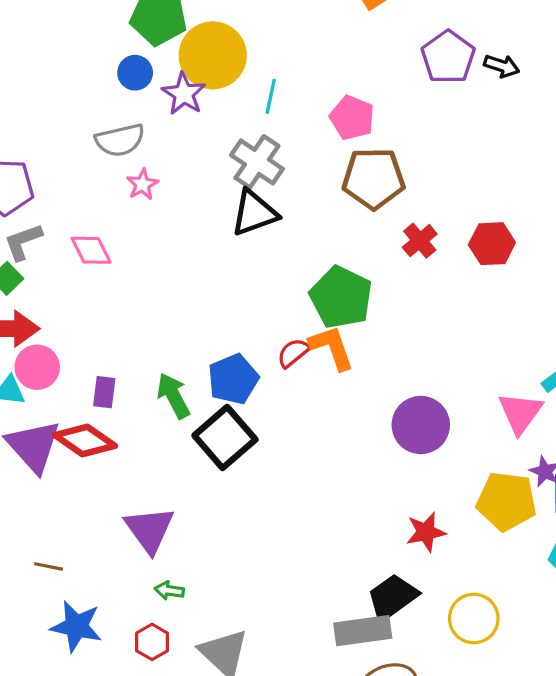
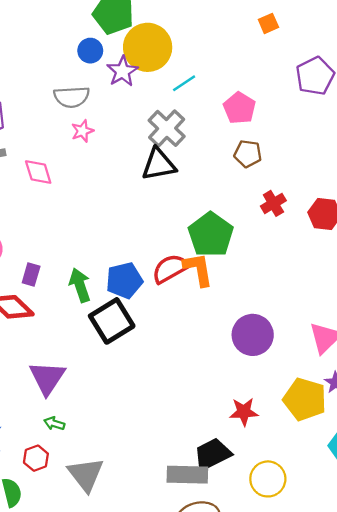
cyan line: (271, 96) -> (184, 83), turned 35
brown pentagon: (373, 178) -> (248, 154), size x0.6
red semicircle: (293, 353) -> (170, 269), size x1.5

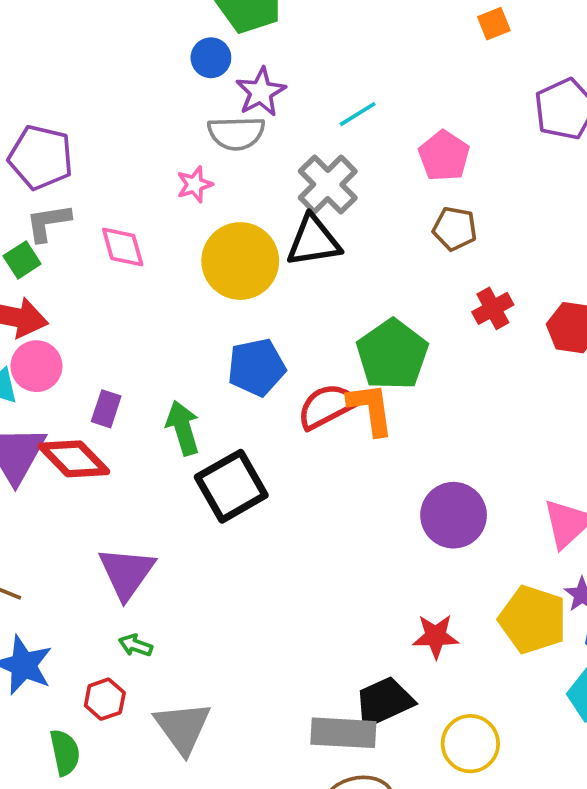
yellow circle: (148, 47) -> (240, 261), moved
gray semicircle: (72, 97) -> (236, 133), moved
blue pentagon: (124, 280) -> (256, 367), moved

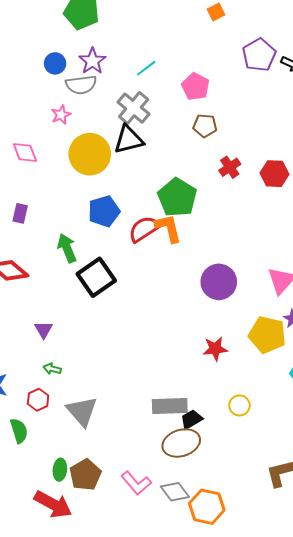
blue circle: (211, 58) -> (55, 63), moved
purple rectangle: (106, 409) -> (20, 213), moved
purple triangle: (127, 573) -> (44, 330), size x0.6
black trapezoid: (384, 702) -> (191, 419), moved, size x0.7
yellow circle: (470, 744) -> (239, 405), size x0.7

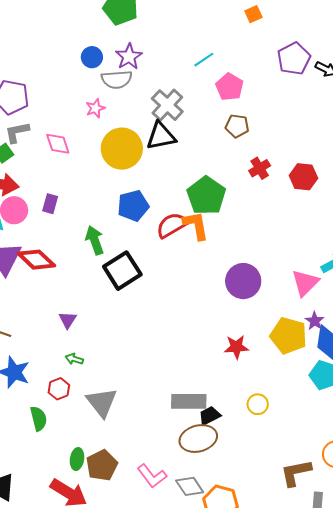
cyan line: (146, 68) -> (204, 60), moved

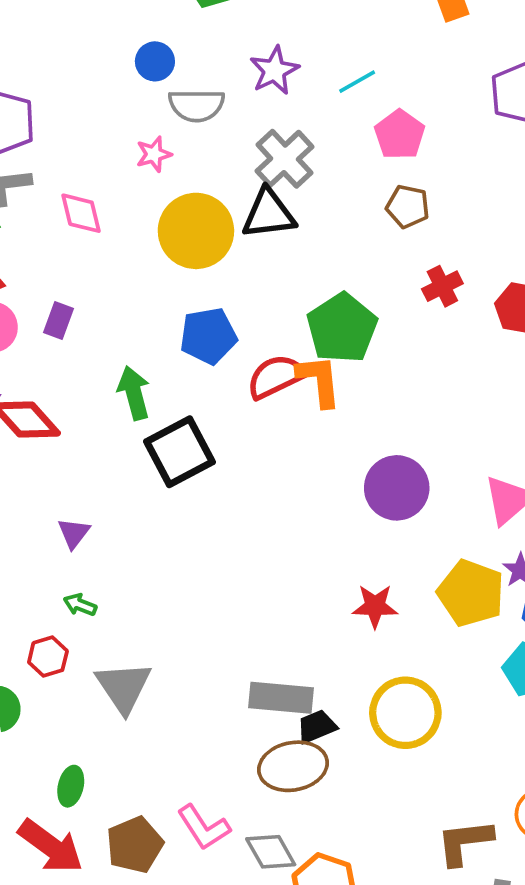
purple star: (129, 57) -> (274, 70), moved
yellow circle: (258, 404) -> (405, 713), size x1.8
brown pentagon: (102, 465) -> (135, 845), moved

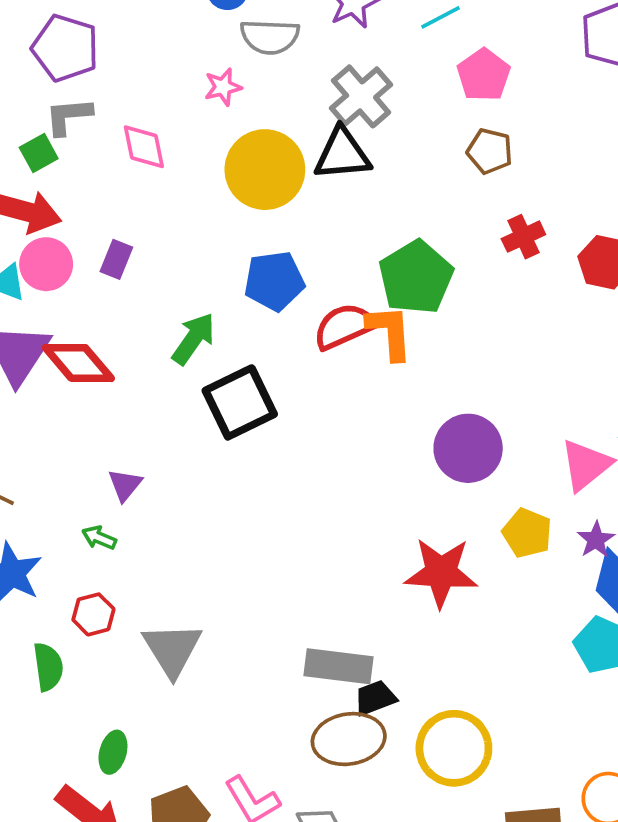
green arrow: (134, 393) -> (194, 339), turned 48
yellow pentagon: (471, 593) -> (527, 533), moved, size x0.7
green arrow: (80, 605) -> (99, 538), moved
red star: (375, 606) -> (441, 573), size x1.5
yellow circle: (405, 713) -> (454, 748), moved

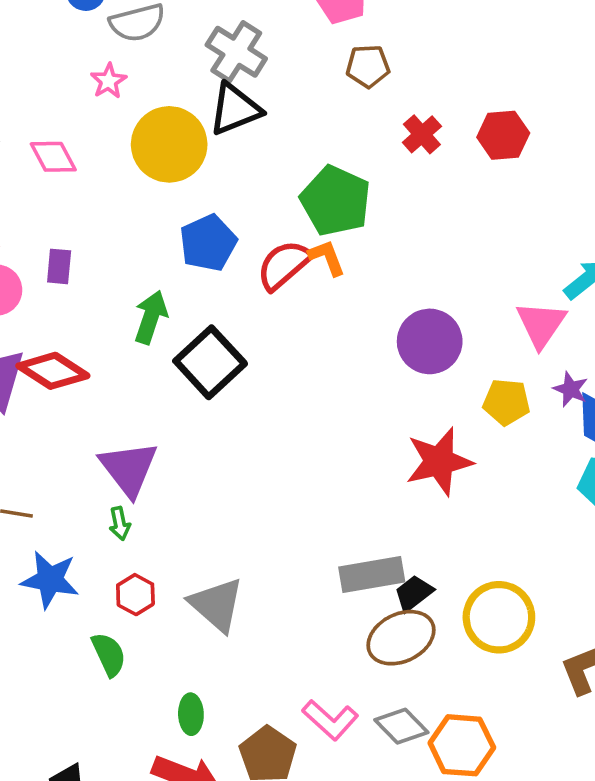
orange L-shape: (390, 332) -> (327, 258), size x0.7
purple triangle: (125, 485) -> (129, 468), size x1.8
green arrow: (99, 538) -> (120, 524), turned -108

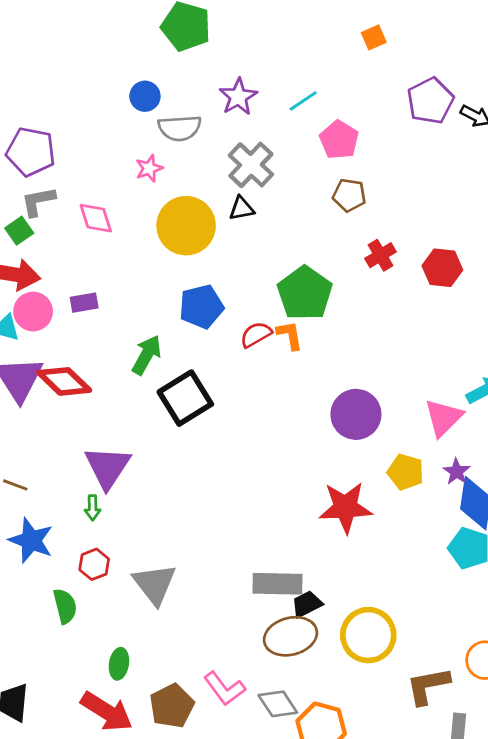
black triangle: (235, 109) -> (242, 208), size x0.6
red semicircle: (284, 265) -> (256, 335), size x0.7
purple rectangle: (59, 266) -> (84, 303), turned 64

